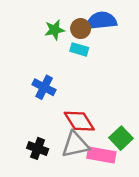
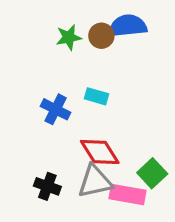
cyan rectangle: (79, 49) -> (97, 96), moved

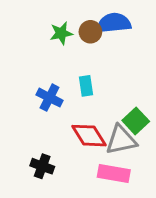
cyan rectangle: (97, 96) -> (86, 86), turned 66
green square: (152, 173) -> (136, 121), moved
gray triangle: (95, 181) -> (121, 140), moved

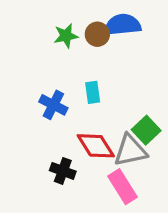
black cross: (42, 166) -> (63, 171), moved
pink rectangle: (114, 174) -> (122, 187), turned 48

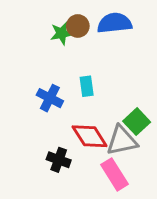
brown circle: (97, 34) -> (78, 26), moved

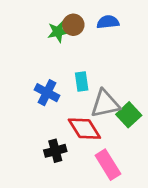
blue semicircle: (115, 23) -> (108, 22), size x0.7
gray triangle: (122, 141) -> (105, 104), moved
black cross: (59, 160) -> (55, 151), turned -35

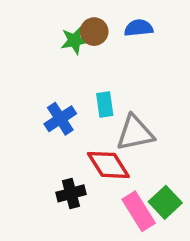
blue cross: (47, 93) -> (60, 119), turned 30
green square: (129, 115) -> (165, 202), moved

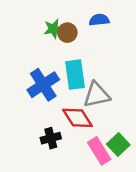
brown circle: (94, 32) -> (67, 33), moved
cyan rectangle: (105, 104) -> (75, 75), size x1.6
blue cross: (60, 119) -> (43, 85), size x1.4

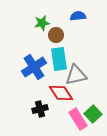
brown circle: (67, 33) -> (56, 35), moved

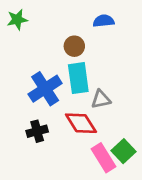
green star: (42, 23) -> (17, 20), moved
gray triangle: (76, 75) -> (101, 99), size x0.7
black cross: (40, 109) -> (37, 131), moved

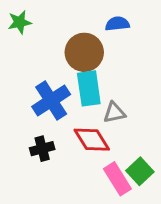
brown circle: (74, 46) -> (84, 52), size x1.6

